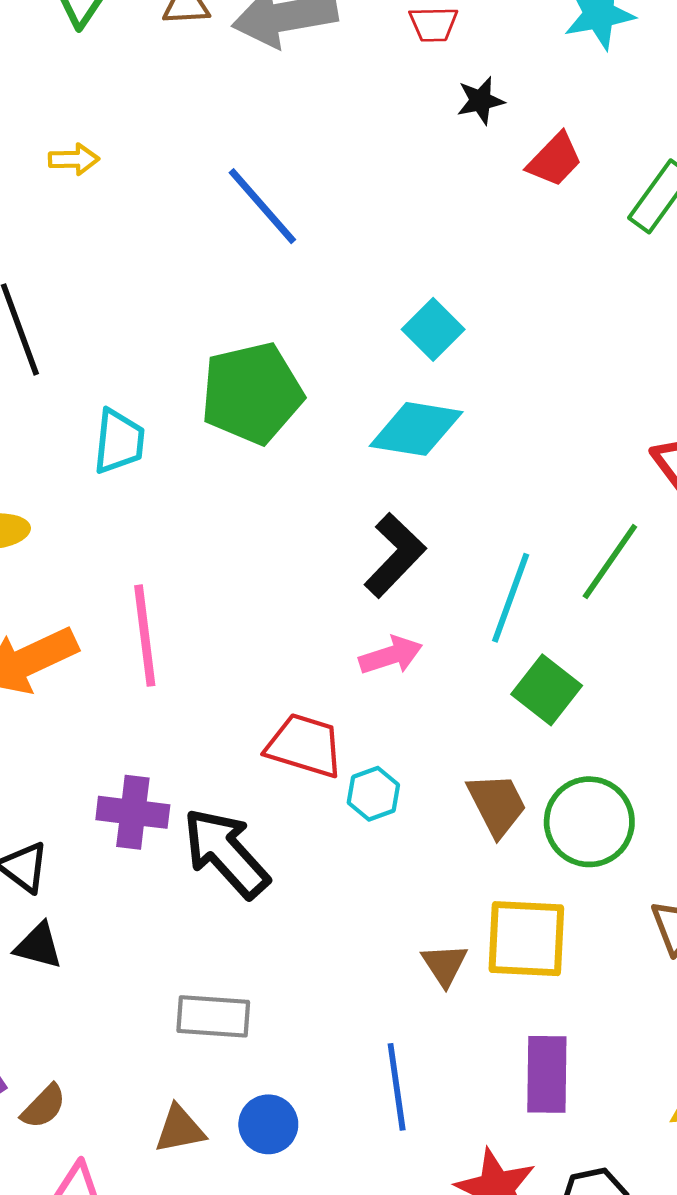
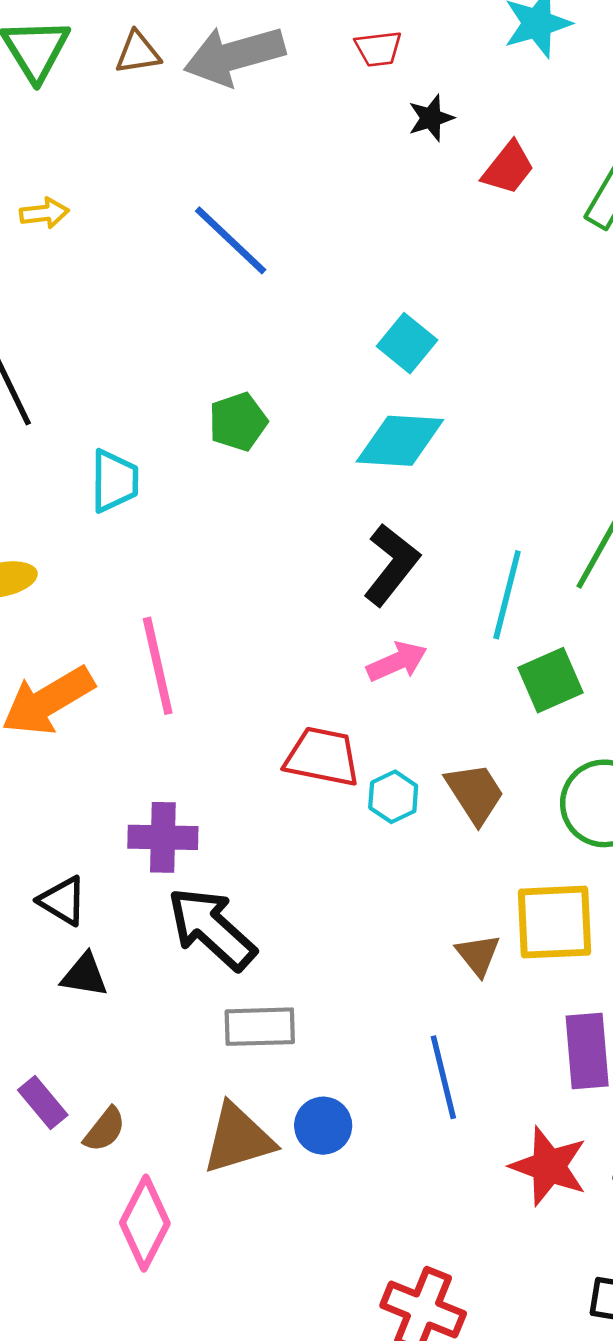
green pentagon: (252, 393) -> (238, 422), size x0.6
green square: (547, 690) -> (551, 680), turned 34
brown trapezoid: (497, 804) -> (475, 793), moved
black arrow: (226, 853) -> (212, 929), moved
brown triangle: (180, 1129) -> (238, 1139), size x1.5

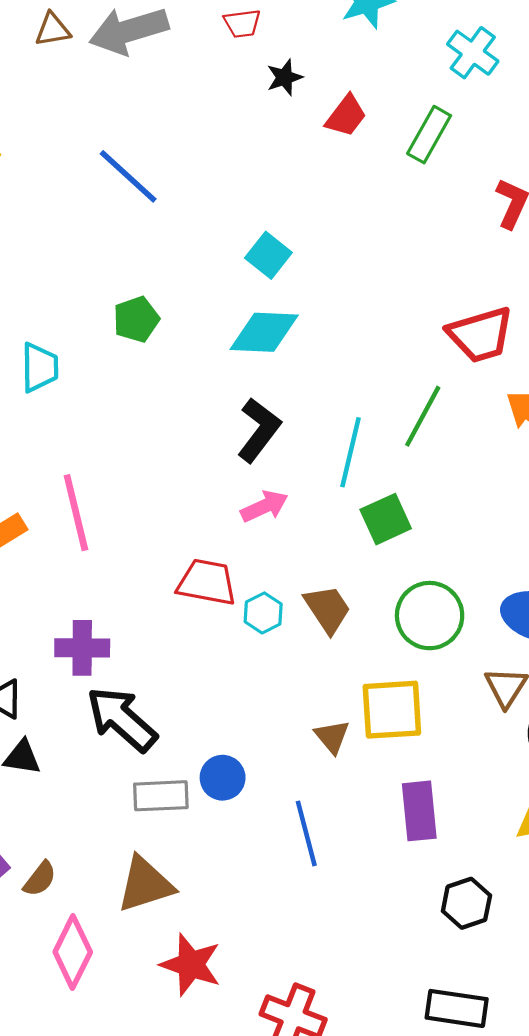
blue circle: (323, 1126) -> (223, 778), moved
red star: (549, 1166) -> (191, 965), moved

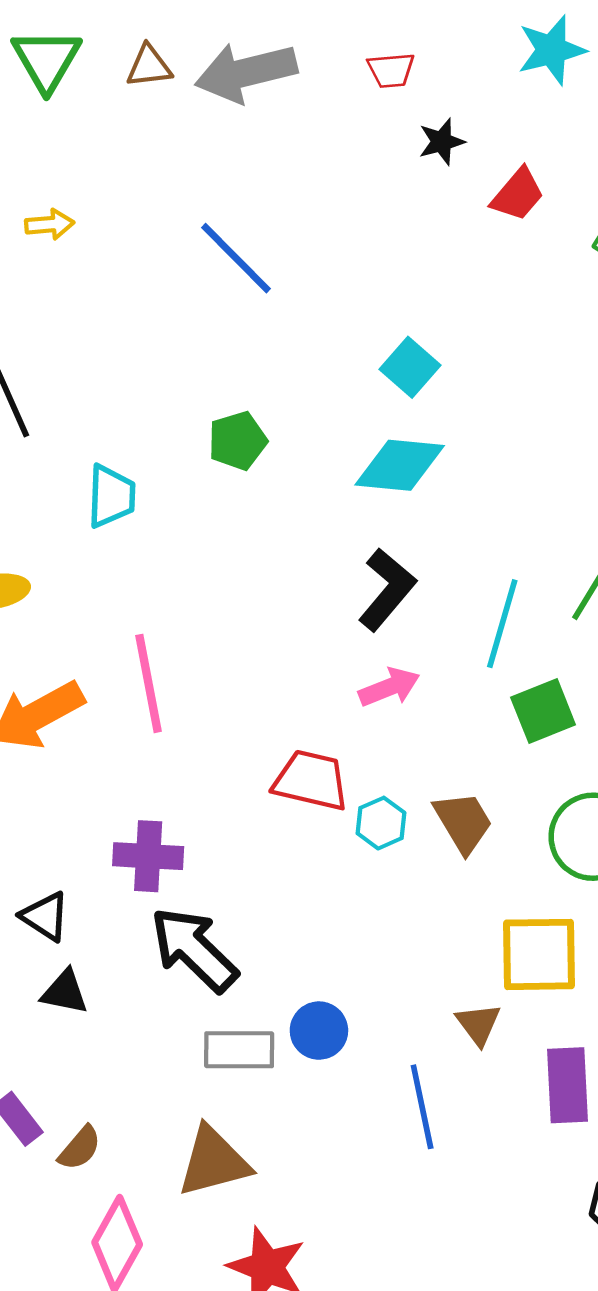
brown triangle: (332, 737) -> (478, 1024), moved

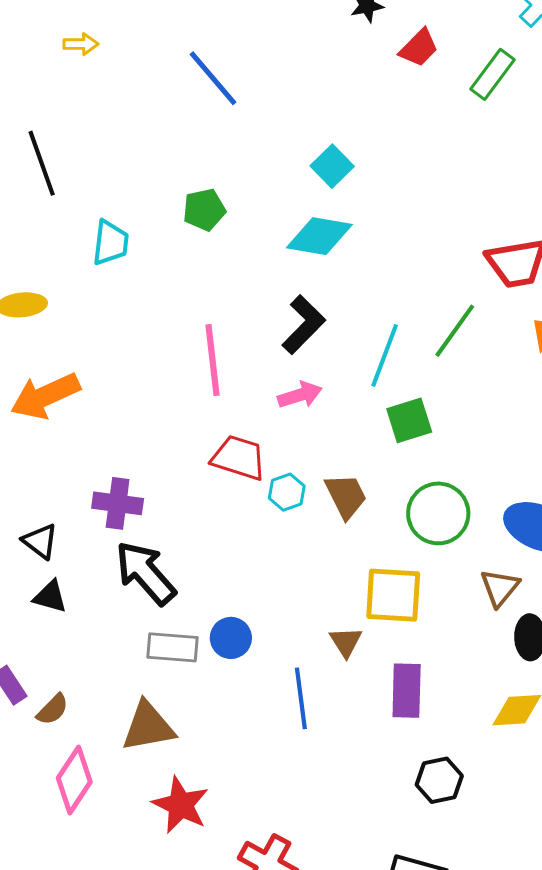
pink line: (149, 683) -> (212, 360), moved

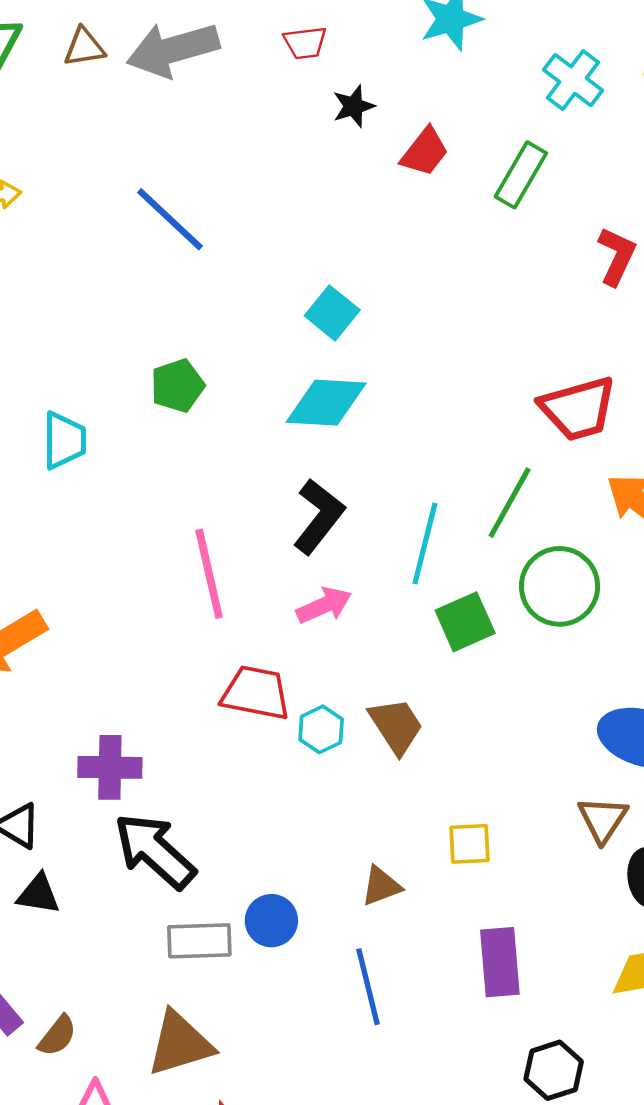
green circle: (438, 513) -> (560, 586), moved
yellow square: (393, 595) -> (470, 844), size x0.6
brown triangle: (346, 642) -> (381, 886), moved, turned 48

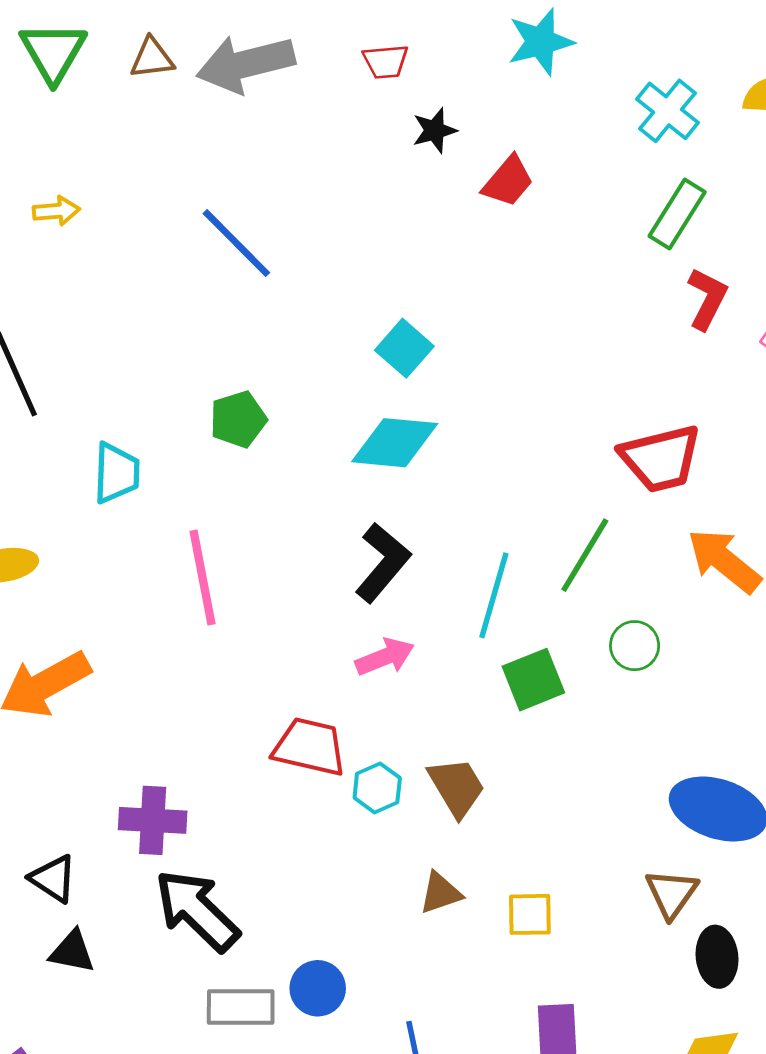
green rectangle: (521, 175) -> (677, 214), moved
pink line: (209, 574) -> (202, 577), moved
green circle: (560, 586) -> (635, 646), size x0.6
brown triangle: (381, 886) -> (440, 893), moved

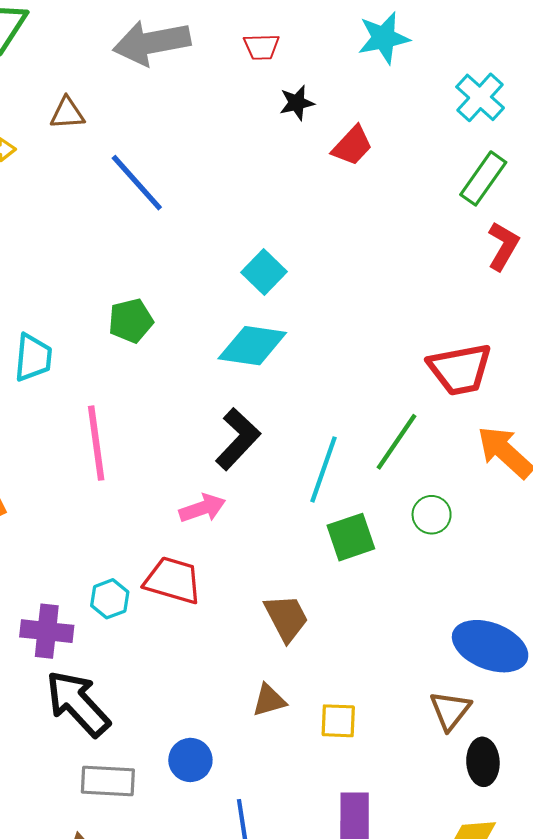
brown triangle: (152, 58) -> (67, 113), moved
pink arrow: (385, 657) -> (202, 508), moved
cyan hexagon: (377, 788) -> (110, 599), moved
blue circle: (318, 988) -> (190, 760), moved

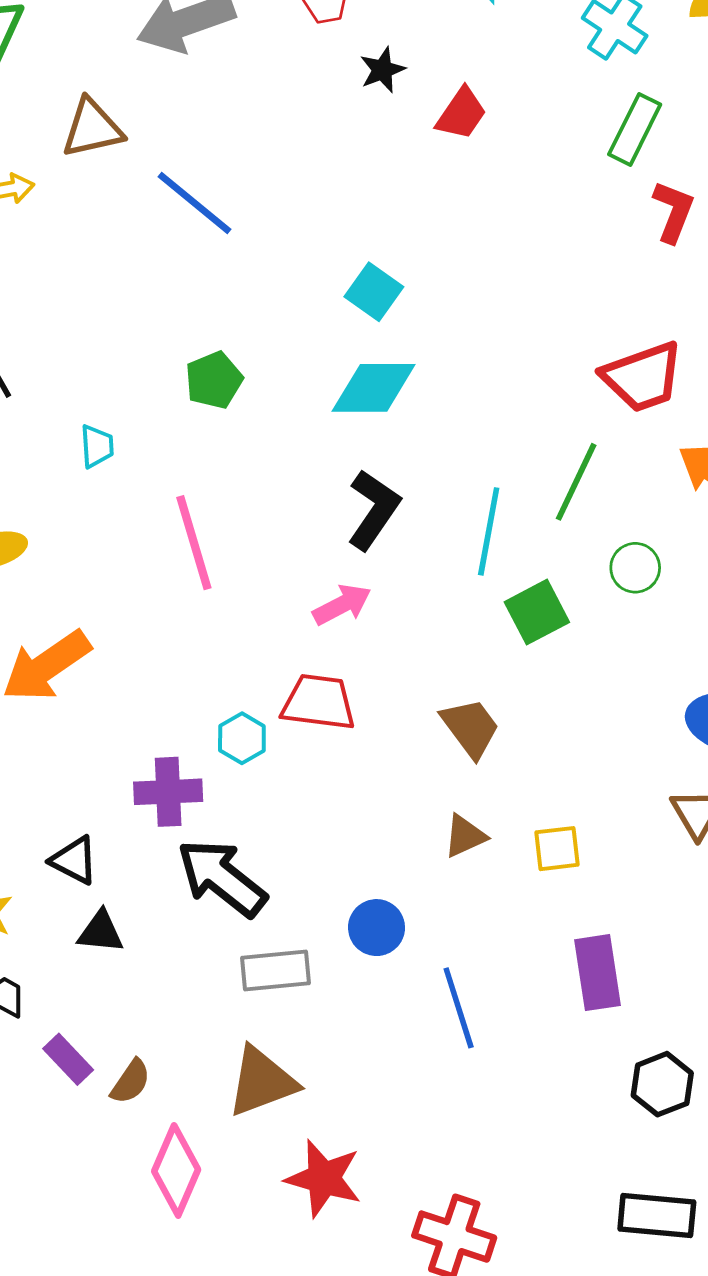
brown triangle: (67, 113) -> (92, 128), size x1.4
cyan trapezoid: (33, 358) -> (97, 446), size x0.7

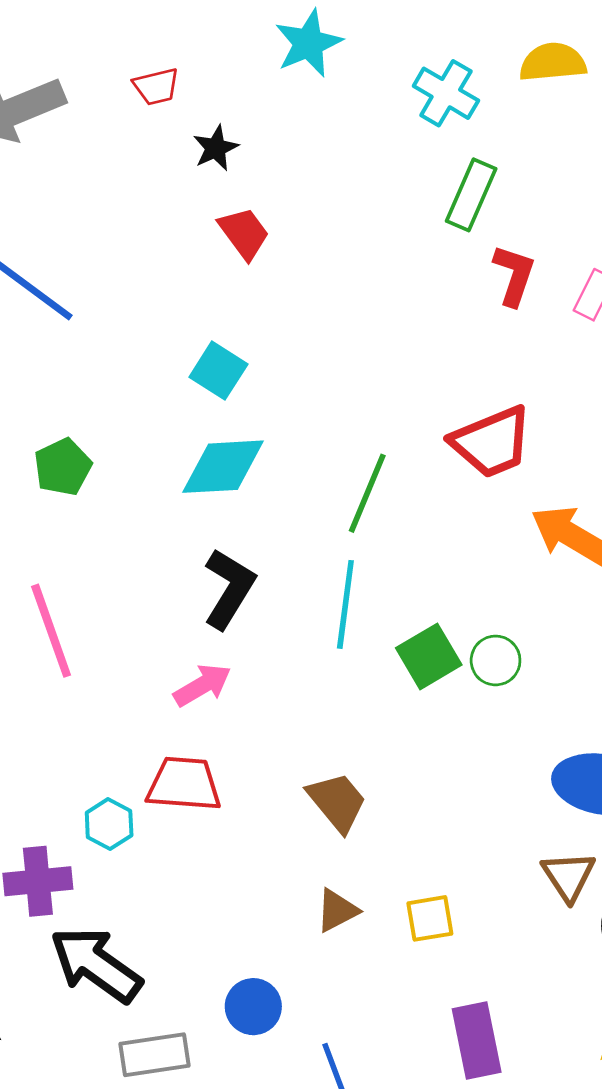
red trapezoid: (461, 114) -> (244, 233), moved, turned -68
green line: (576, 482) -> (367, 493), moved
green circle: (635, 568) -> (496, 660), moved
green square: (537, 612) -> (429, 656), moved

